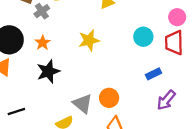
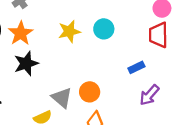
cyan circle: (143, 37) -> (104, 29), moved
orange star: (43, 43) -> (21, 33), size x1.5

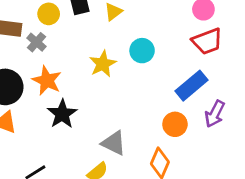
red trapezoid: (158, 35) -> (207, 41), turned -96
blue rectangle: (136, 67) -> (191, 86), size x1.6
orange circle: (90, 92) -> (175, 124), moved

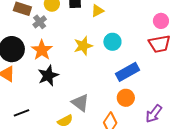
blue rectangle: (191, 86) -> (128, 72), moved
purple arrow: (215, 114) -> (154, 114), moved

